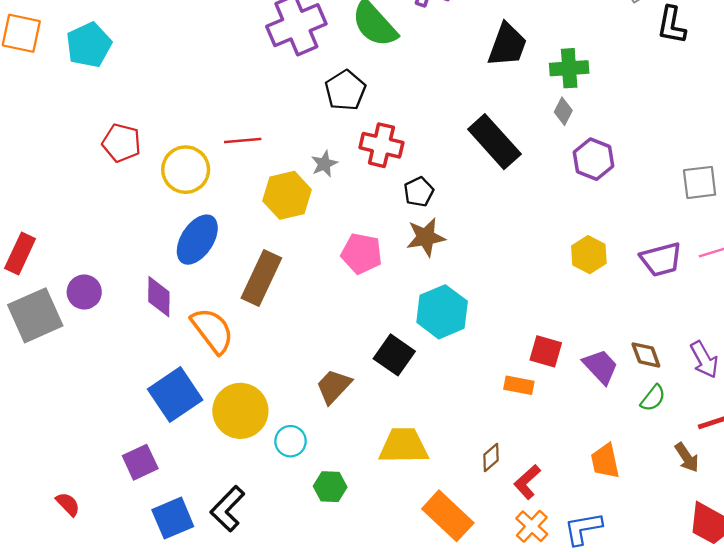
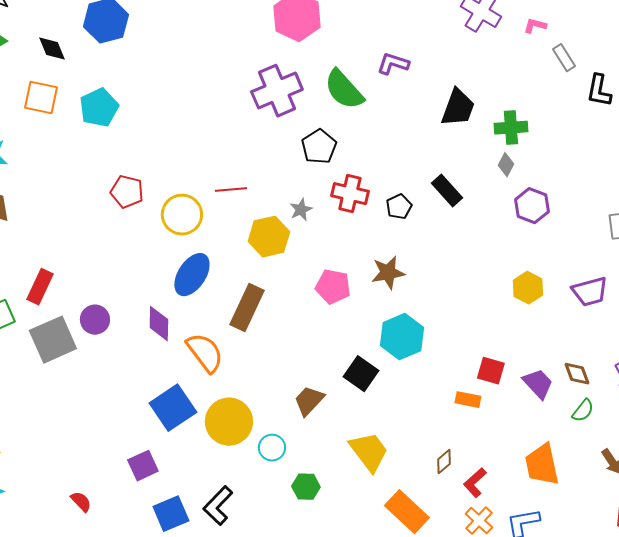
black rectangle: (494, 142) -> (447, 191), size x0.7
black pentagon: (419, 192) -> (399, 207), moved
yellow trapezoid: (404, 446) -> (369, 452), turned 54
orange trapezoid: (605, 461) -> (542, 465), size x1.4

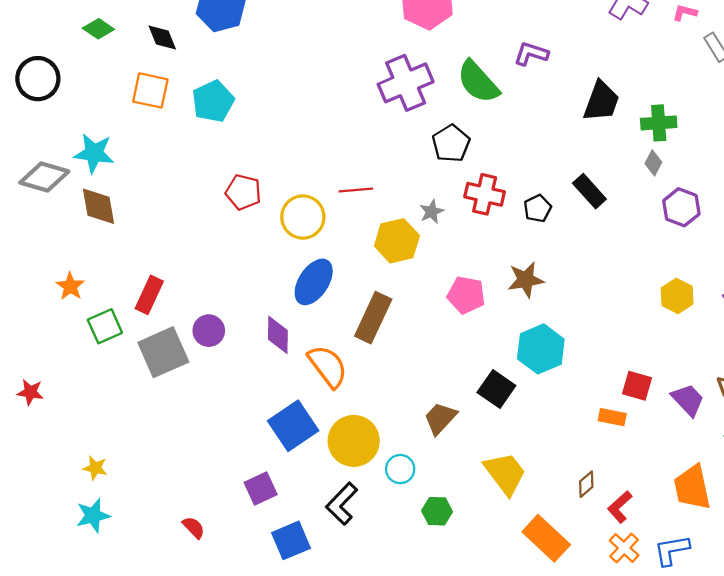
black L-shape: (218, 506) -> (342, 504), moved

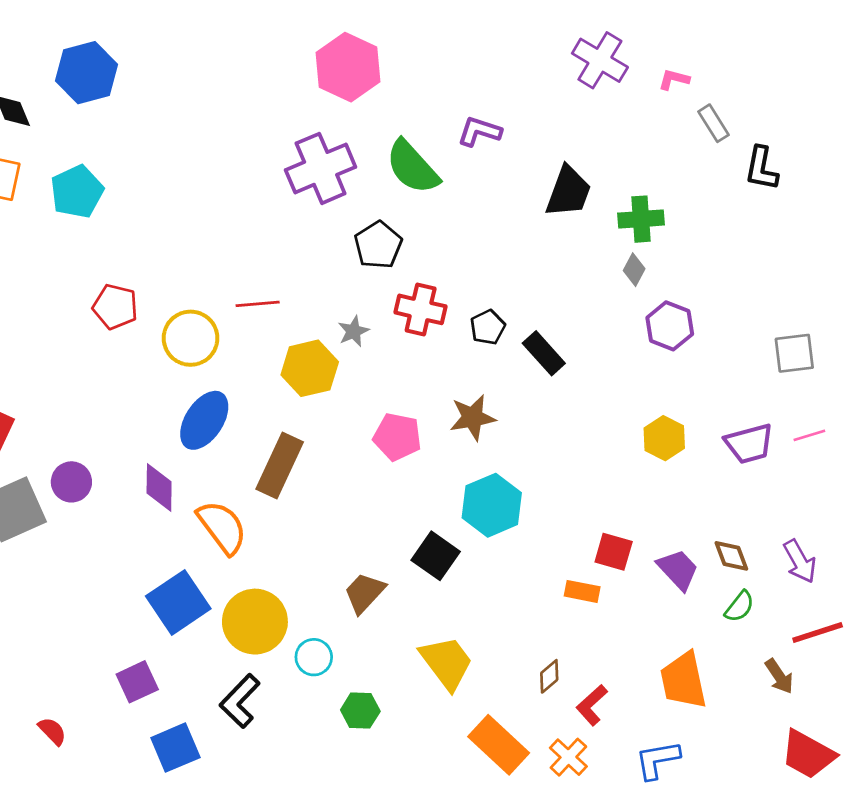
black rectangle: (589, 191) -> (544, 353), moved
orange cross: (624, 548) -> (568, 757), moved

